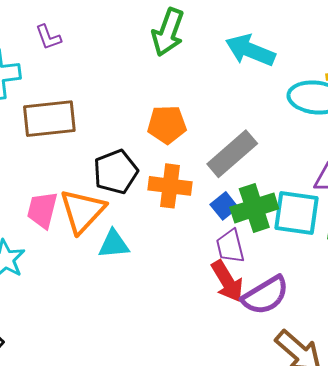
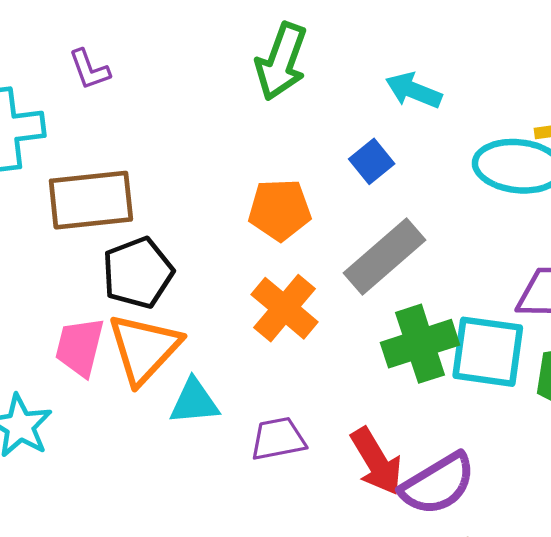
cyan arrow: (250, 50) -> (414, 90), size x0.7
black pentagon: (116, 172) -> (138, 273), moved
orange cross: (170, 186) -> (285, 308), turned 33
blue square: (224, 206) -> (372, 161), moved
purple trapezoid: (230, 246) -> (278, 439), moved, turned 93

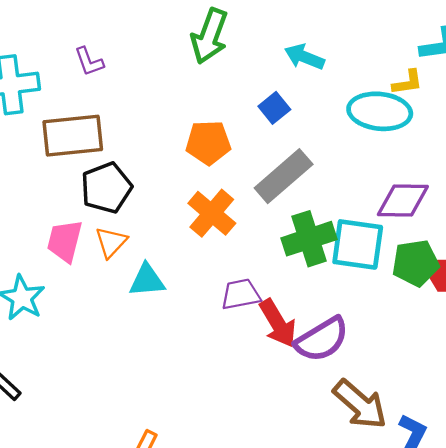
purple L-shape: (89, 69) -> (89, 62), moved
orange triangle: (144, 349) -> (111, 242), size x0.6
purple trapezoid: (278, 439) -> (241, 294), moved

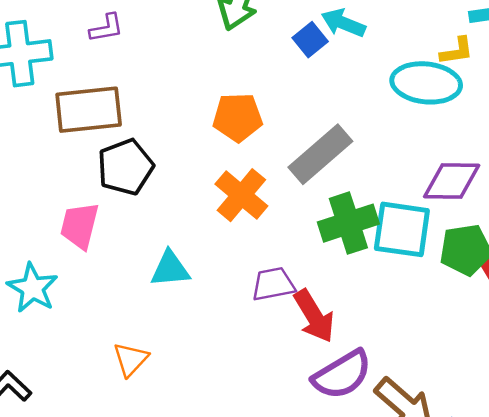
purple L-shape: (89, 62) -> (106, 28), turned -80
blue square: (274, 108) -> (310, 40), moved
orange triangle: (111, 242) -> (131, 359), moved
purple semicircle: (322, 339) -> (342, 375), moved

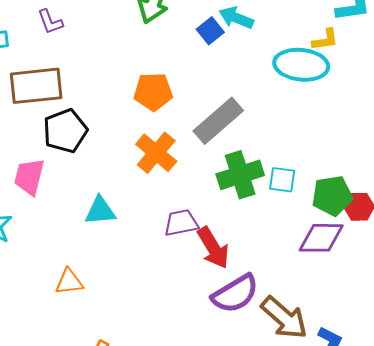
purple L-shape: (106, 28) -> (50, 22), turned 80
purple diamond: (452, 181) -> (321, 238), moved
cyan square: (402, 229) -> (282, 180), size x0.6
orange triangle: (131, 359) -> (69, 282), turned 40

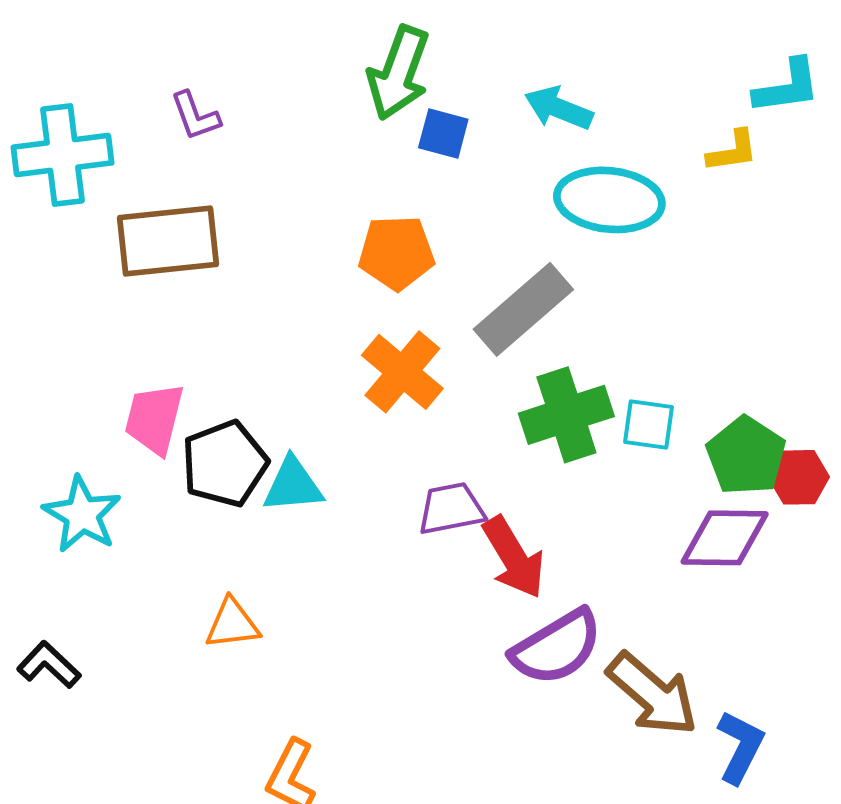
blue square: (210, 31) -> (443, 134), moved, turned -36
cyan ellipse: (301, 65) -> (609, 200), moved
black pentagon: (65, 131) -> (225, 464), moved
green pentagon: (332, 196) -> (746, 456), turned -30

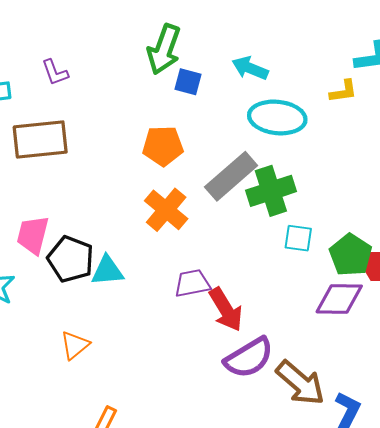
green cross: (566, 415) -> (271, 191), moved
black pentagon: (225, 464) -> (71, 259), turned -30
orange triangle: (232, 624) -> (75, 345), turned -32

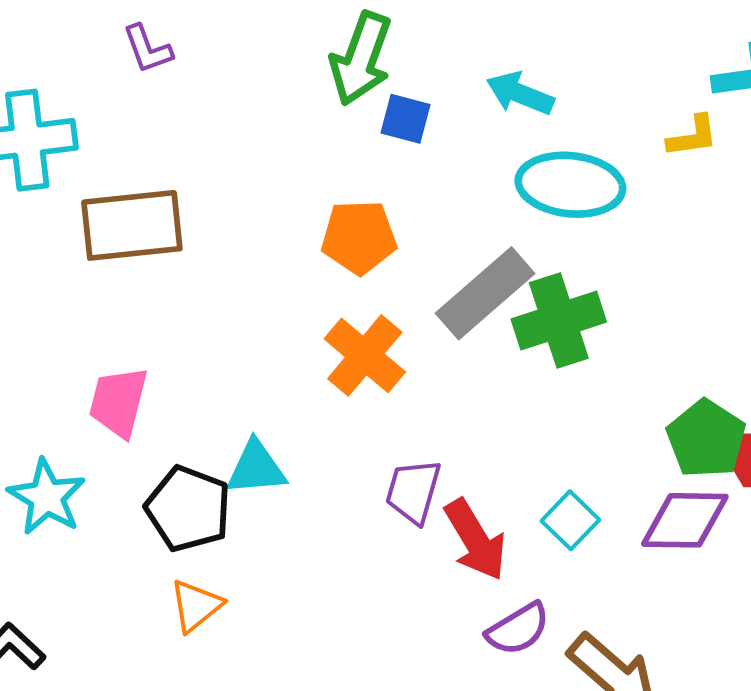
purple L-shape: (55, 72) -> (148, 49), moved
cyan square: (298, 238) -> (570, 520), moved, turned 36
black pentagon: (71, 259) -> (188, 509), moved
purple trapezoid: (192, 283) -> (413, 491), turned -63
purple semicircle: (249, 358) -> (518, 629), size x0.7

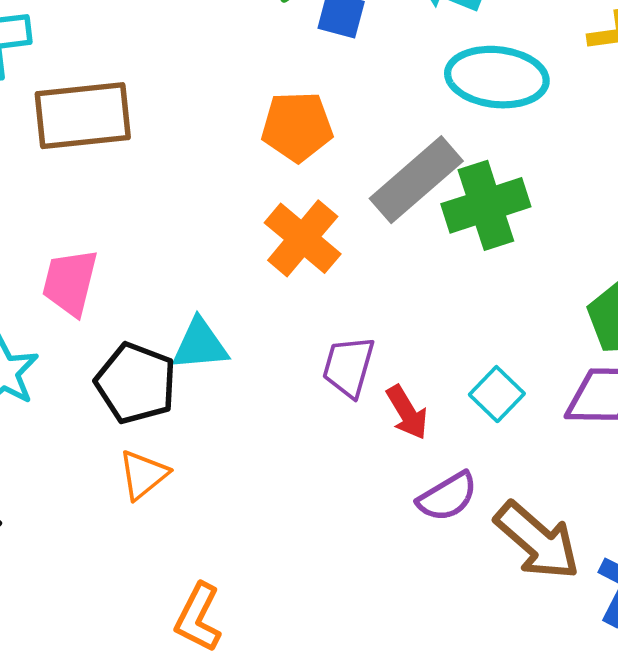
red arrow: (475, 540) -> (407, 412), size x0.7

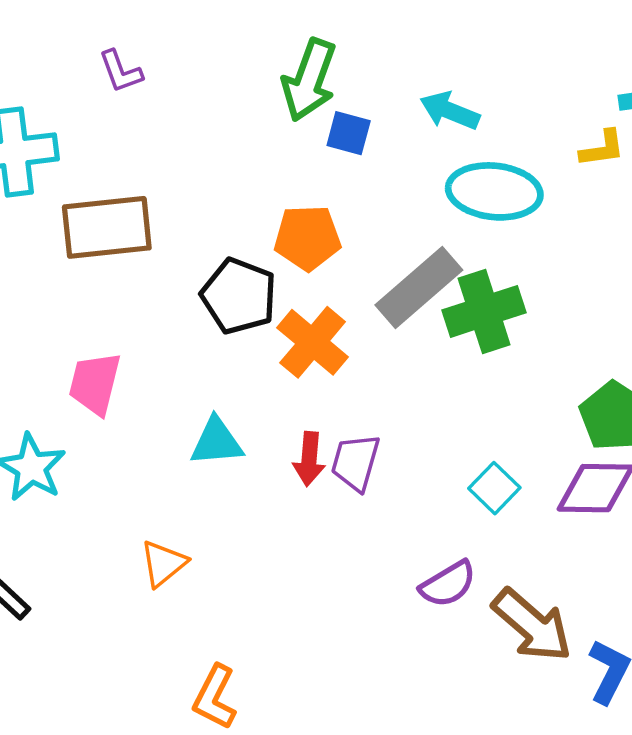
black pentagon: (136, 383) -> (239, 296), moved
red arrow: (407, 412) -> (309, 459), moved, turned 36

